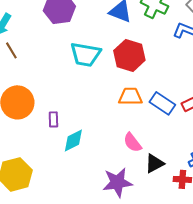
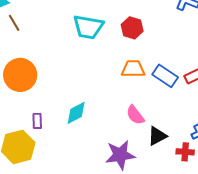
red hexagon: (129, 55) -> (132, 28), size x0.7
purple rectangle: (53, 119) -> (37, 121), moved

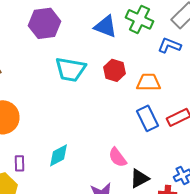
orange trapezoid: (133, 69) -> (148, 82), moved
blue rectangle: (165, 76) -> (148, 118), turned 30

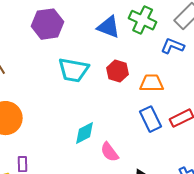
cyan diamond: (58, 155) -> (85, 133), moved
pink semicircle: (118, 157) -> (110, 152), moved

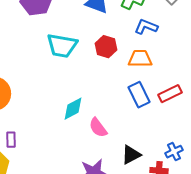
blue L-shape: (173, 46) -> (146, 27), moved

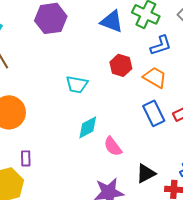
blue L-shape: (146, 27) -> (161, 45), turned 140
cyan trapezoid: (62, 46) -> (77, 84), moved, size x0.7
orange trapezoid: (140, 59) -> (155, 77), turned 30

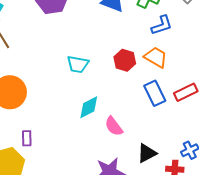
red hexagon: (121, 65) -> (125, 60), moved

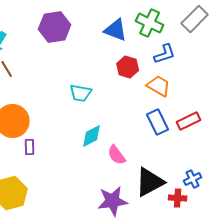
red hexagon: (125, 60) -> (128, 67), moved
purple rectangle: (27, 138) -> (30, 147), moved
black triangle: (147, 153) -> (150, 182), size x1.5

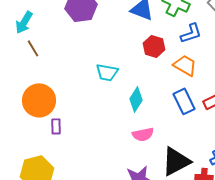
cyan diamond: (92, 136) -> (136, 99), moved, turned -30
pink semicircle: (117, 155) -> (143, 134), turned -65

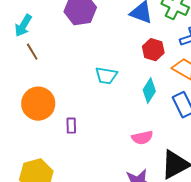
cyan diamond: (136, 99) -> (149, 91), moved
purple rectangle: (56, 126) -> (71, 126), moved

